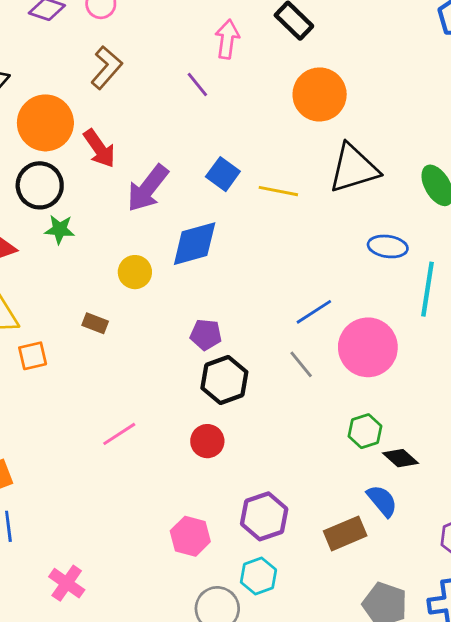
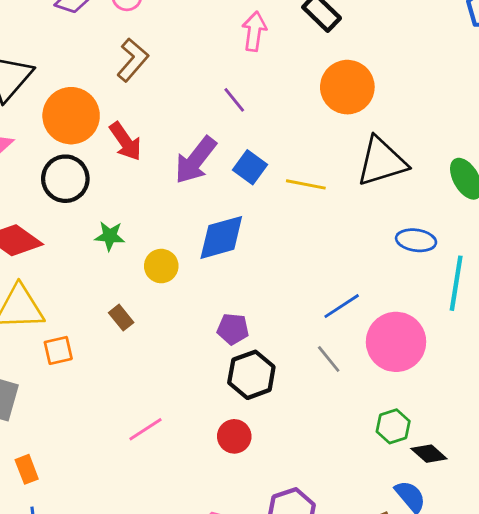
purple line: (197, 85) -> (234, 100), moved
purple arrow: (148, 188) -> (196, 160), moved
green star: (60, 229) -> (110, 236), moved
brown rectangle: (95, 323) -> (121, 318), turned 30

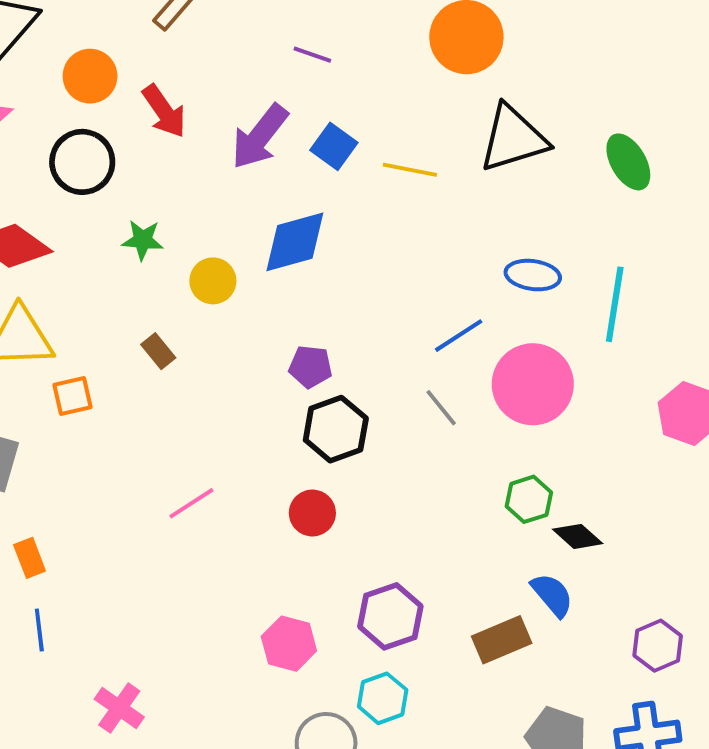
purple line: (234, 100) -> (312, 55), turned -32
orange circle: (71, 116) -> (90, 76), size x0.7
blue ellipse: (416, 240) -> (533, 275), moved

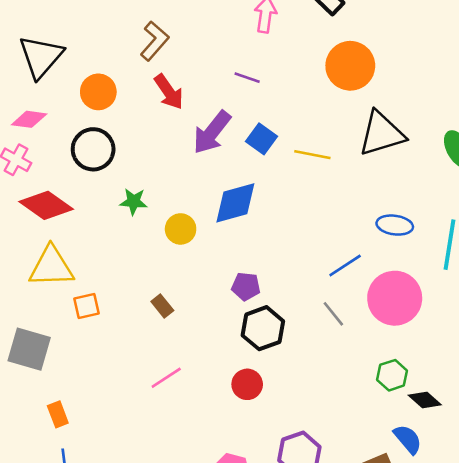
red arrow: (164, 111) -> (169, 92), moved
brown rectangle: (158, 351) -> (162, 306), moved

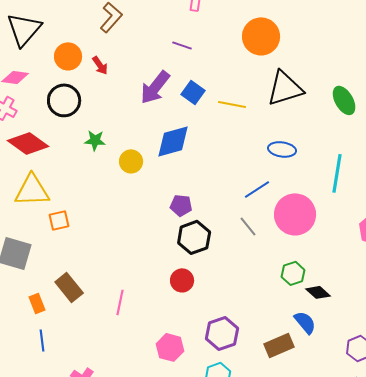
red arrow: (169, 92) -> (100, 65), moved, size x0.7
blue ellipse: (395, 225) -> (282, 149), moved
brown rectangle: (162, 306) -> (69, 287), moved, size x1.6
pink line: (166, 378) -> (120, 302), moved, turned -45

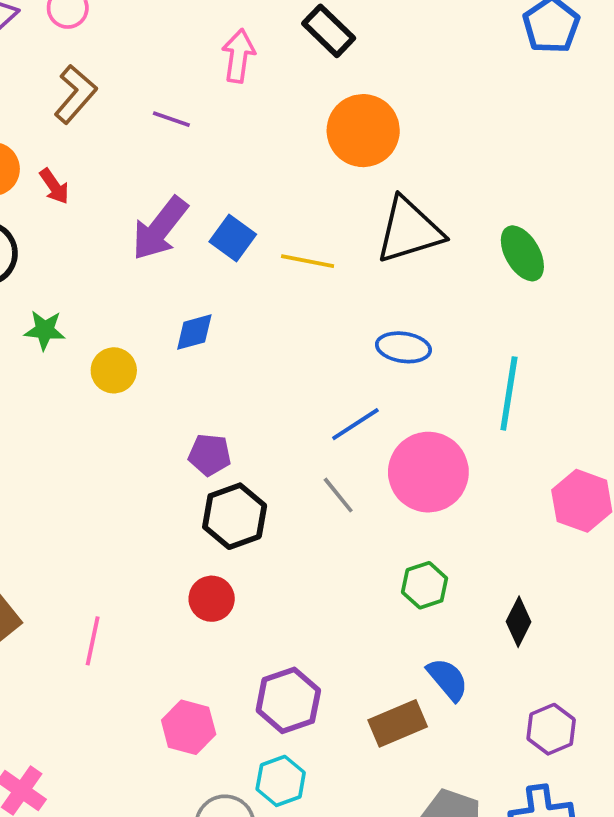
purple line: (182, 45) -> (171, 119), moved
blue diamond: (173, 141) -> (194, 332), size x0.6
black diamond: (318, 292) -> (519, 622), moved, turned 75

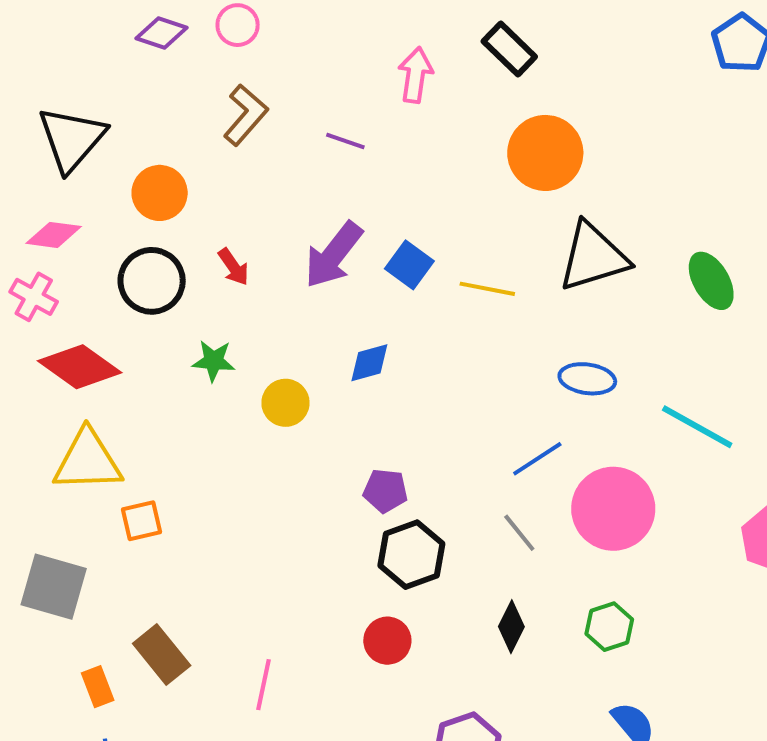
red arrow: (54, 186) -> (234, 267), moved
cyan line: (509, 393) -> (697, 427), turned -70
black diamond: (519, 622) -> (511, 627), moved

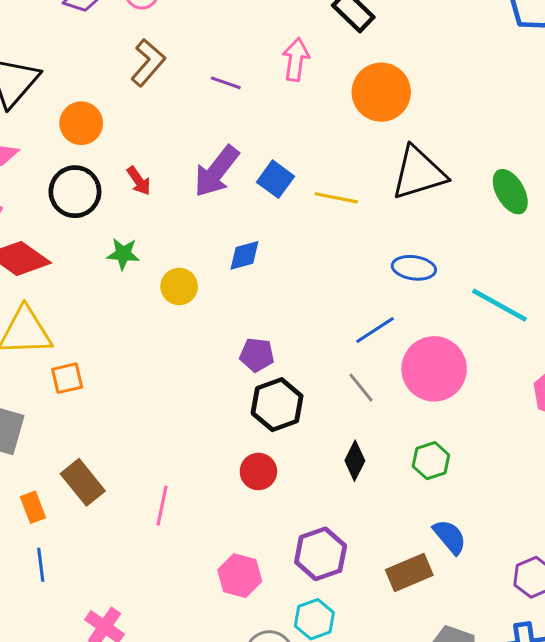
pink arrow: (415, 75) -> (296, 59), moved

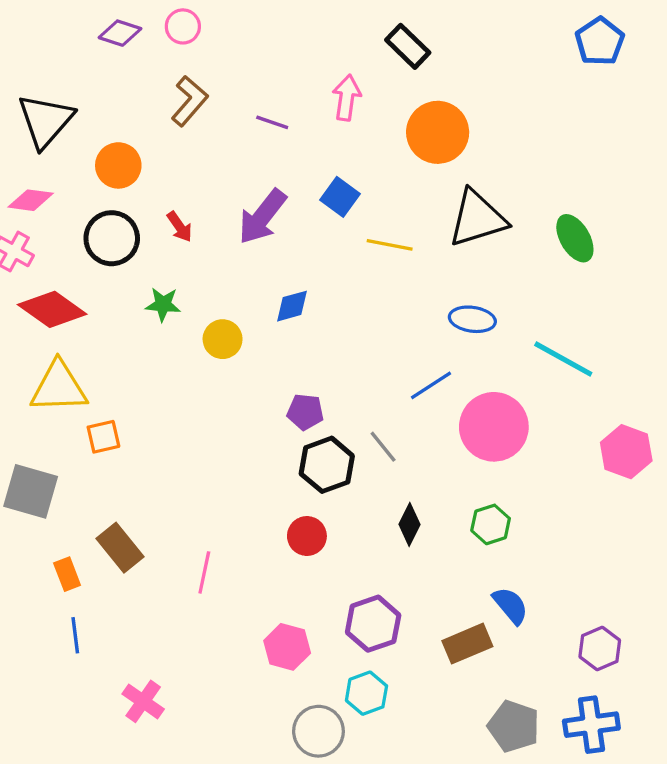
blue square: (276, 179) -> (340, 197), moved
gray line: (361, 388) -> (383, 447), moved

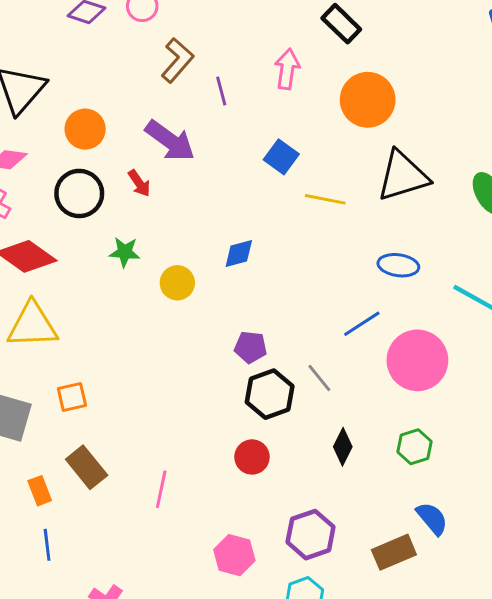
brown L-shape: (189, 101) -> (177, 60), moved
purple line: (272, 122) -> (221, 91), turned 56
purple arrow: (262, 217) -> (170, 141), moved, turned -92
orange square: (103, 437) -> (72, 397), moved

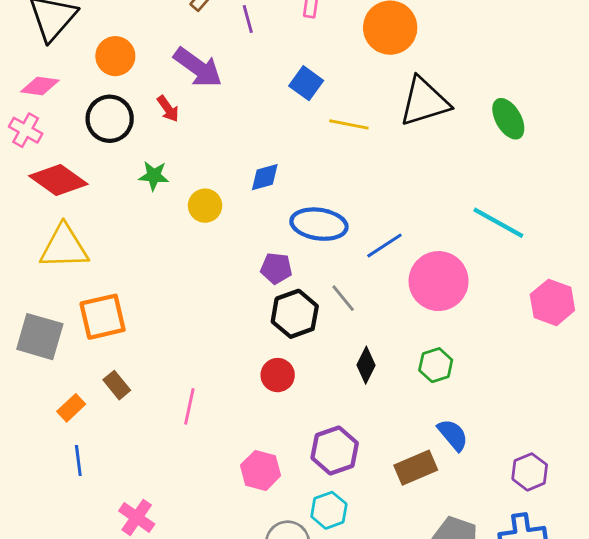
blue ellipse: (398, 265) -> (319, 224), moved, size x1.4
orange square: (72, 397) -> (103, 317), size x1.6
brown rectangle: (87, 467) -> (117, 385), size x0.7
orange rectangle: (40, 491) -> (71, 408), turned 68

